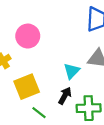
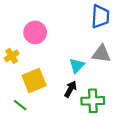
green line: (39, 113) -> (20, 105), moved

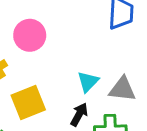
gray triangle: (101, 54) -> (122, 89), moved

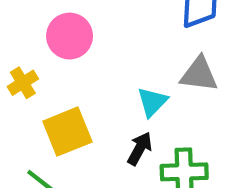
gray triangle: (122, 89) -> (199, 74), moved

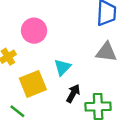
cyan triangle: (152, 102) -> (62, 67), moved

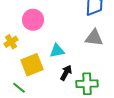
cyan triangle: (62, 67) -> (57, 51), turned 35

